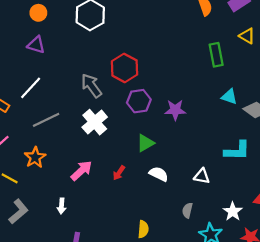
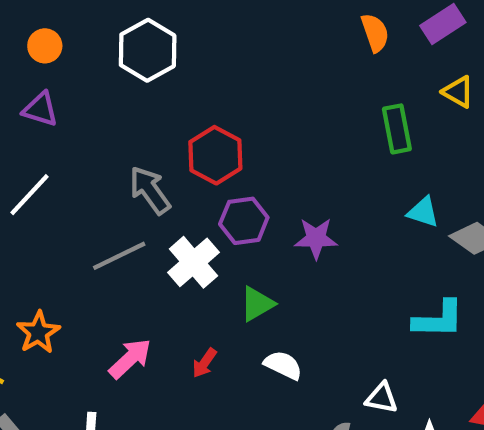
gray line: (46, 120) -> (119, 256), moved
white cross: (95, 122) -> (194, 262), moved
white triangle: (202, 176) -> (382, 398), moved

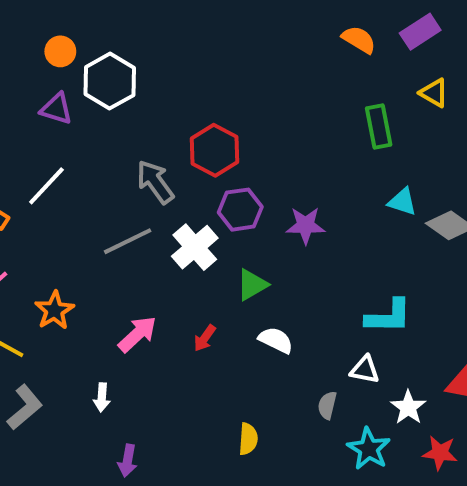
orange semicircle: (375, 33) -> (359, 40), turned -40
white hexagon: (148, 50) -> (110, 81), moved
cyan L-shape: (438, 319) -> (389, 316), moved

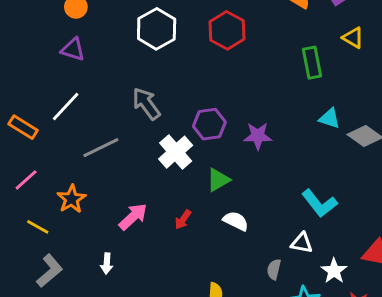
white hexagon: (110, 81) -> (157, 29), moved
red hexagon: (215, 150) -> (227, 30), moved
gray line: (128, 241) -> (101, 148), moved
cyan L-shape: (389, 316) -> (319, 203), turned 51

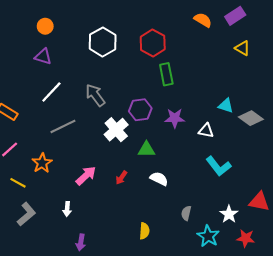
green rectangle: (312, 63) -> (166, 74), moved
white line: (66, 107) -> (51, 92), moved
green triangle: (218, 180) -> (146, 149), turned 30
white triangle: (302, 243) -> (206, 131), moved

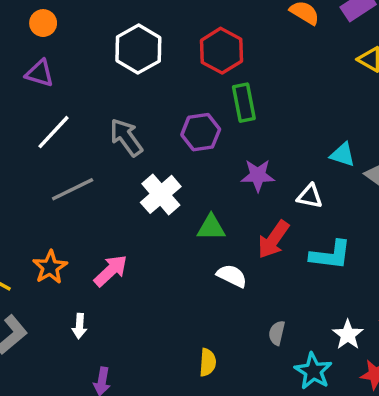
purple hexagon: (140, 110) -> (201, 132), moved
orange star: (42, 163) -> (50, 267), moved
cyan L-shape: (219, 166) -> (331, 255), turned -45
red arrow: (121, 178) -> (273, 239), moved, size x1.6

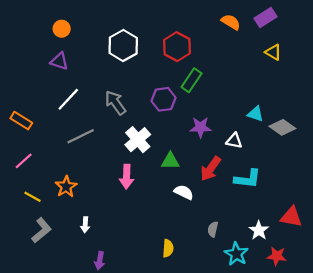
green rectangle: (244, 103) -> (192, 80), turned 45
pink arrow: (111, 271) -> (127, 177), moved, turned 135

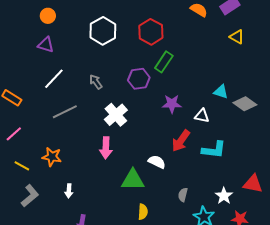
gray arrow: (115, 103) -> (96, 82), size x0.7
green triangle: (170, 161) -> (133, 180), moved, size x1.4
orange star: (66, 187) -> (52, 157), turned -30

